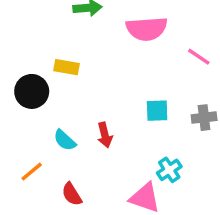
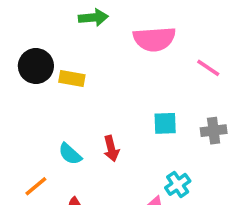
black circle: (32, 91) -> (36, 66), moved

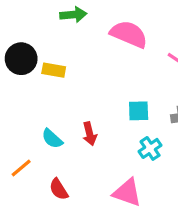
pink semicircle: (154, 39) -> (129, 34), turned -153
cyan cross: (178, 184) -> (150, 148), moved

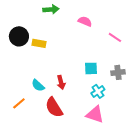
pink semicircle: (129, 34) -> (85, 21), size x0.6
red semicircle: (59, 189) -> (54, 107), moved, size x1.5
pink triangle: (127, 192) -> (95, 114), moved

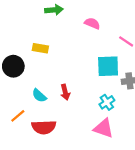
black circle: (19, 36) -> (13, 66), moved
cyan square: (91, 68) -> (108, 66), moved, size x1.5
red semicircle: (54, 107) -> (44, 127), moved, turned -60

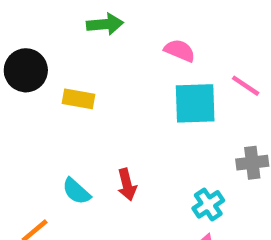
black circle: (13, 66) -> (26, 70), moved
cyan square: (108, 66) -> (195, 103), moved

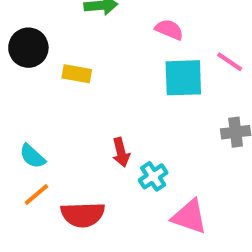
cyan semicircle: (76, 191) -> (32, 156), moved
cyan cross: (208, 204) -> (153, 176), moved

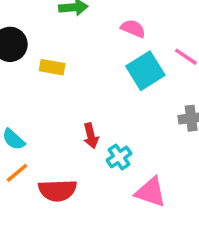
cyan square: (183, 78) -> (145, 71), turned -30

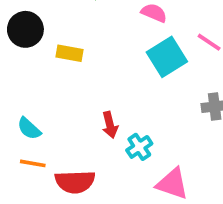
orange line: (17, 173) -> (33, 163), turned 50

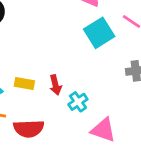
yellow rectangle: (69, 53) -> (24, 83), moved

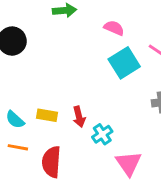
red semicircle: (29, 129) -> (51, 162), turned 96
pink triangle: (103, 130) -> (129, 163), turned 36

